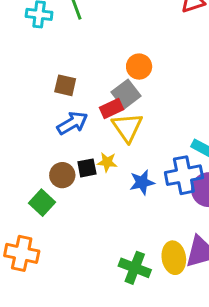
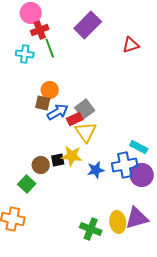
orange circle: (139, 67) -> (50, 90), moved
blue arrow: (72, 123) -> (58, 112), moved
yellow star: (107, 162) -> (72, 156), size x1.5

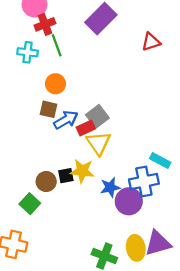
orange circle: (50, 90) -> (55, 84), moved
purple circle: (142, 175) -> (129, 201), moved

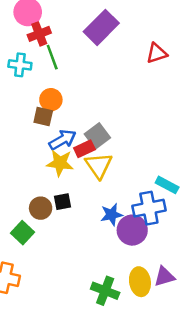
brown square: (48, 109) -> (43, 116), moved
yellow star: (82, 171) -> (60, 163), moved
purple triangle: (158, 243) -> (164, 277), size x0.7

